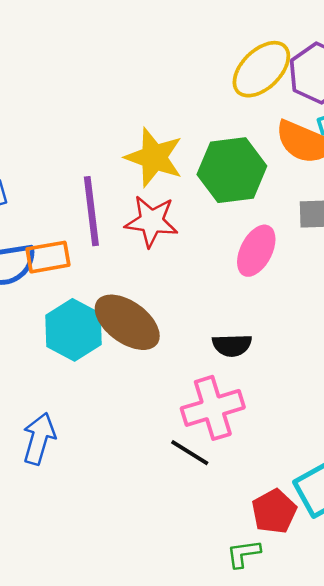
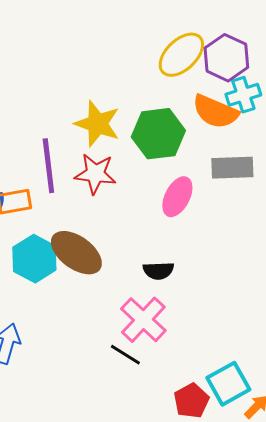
pink cross: (213, 408) -> (143, 320), turned -30

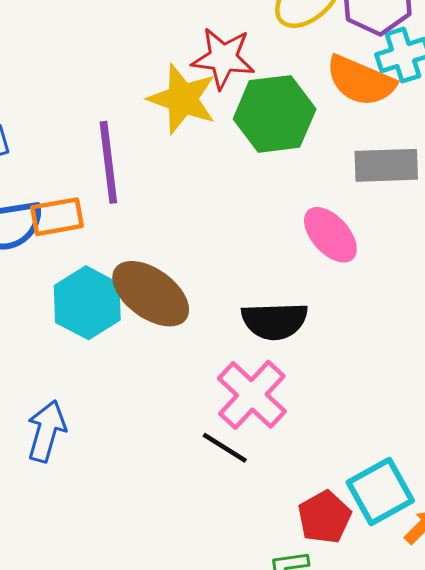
red star: (95, 174) -> (223, 58), moved
pink ellipse: (177, 197) -> (330, 235), moved, turned -69
black semicircle: (158, 271) -> (275, 321), size x1.4

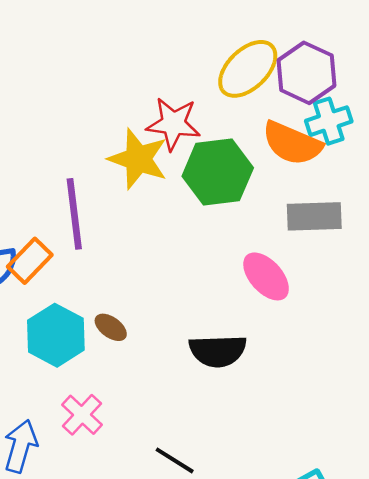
orange rectangle: (57, 217) -> (30, 261), turned -36
brown ellipse: (151, 294) -> (111, 327), size x0.5
pink cross: (252, 395) -> (82, 415), moved, size x0.7

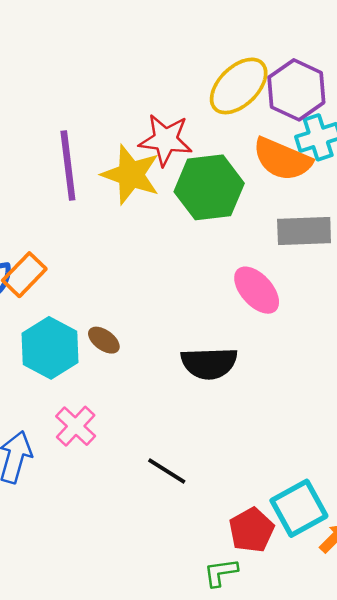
purple line: (74, 214) -> (68, 166), moved

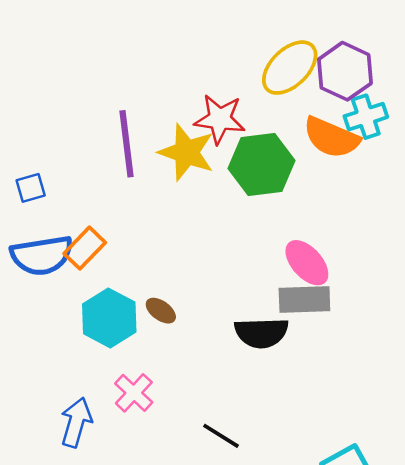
gray rectangle: (304, 231) -> (304, 300), moved

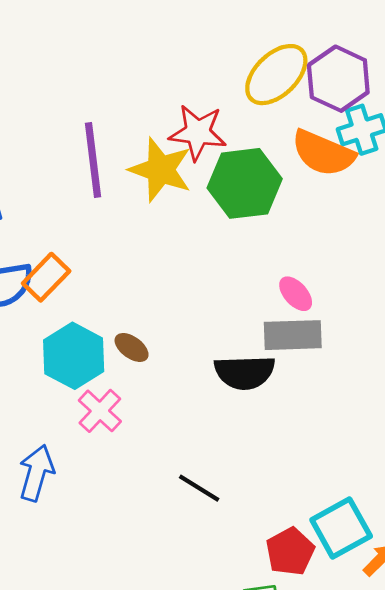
pink ellipse: (307, 263) -> (296, 294), size x0.7
pink cross: (134, 393) -> (100, 411), moved

